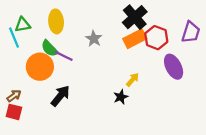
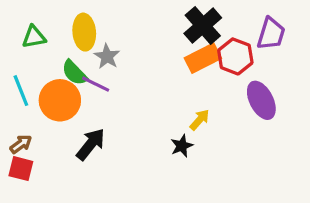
purple trapezoid: (191, 32) -> (271, 34), moved
cyan line: (14, 38) -> (21, 91), moved
gray star: (94, 39) -> (107, 56), moved

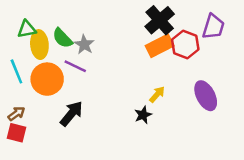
yellow ellipse: (84, 32) -> (39, 45), moved
green semicircle: (74, 73) -> (62, 38), moved
purple ellipse: (261, 100) -> (206, 96), moved

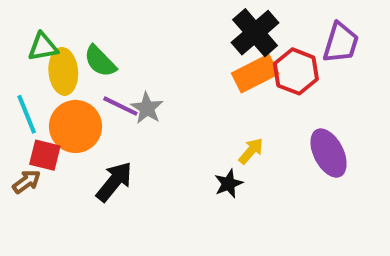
gray star: (84, 45) -> (147, 108), moved
red square: (16, 133) -> (45, 155), moved

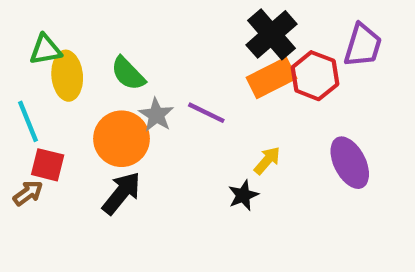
green semicircle: (100, 61) -> (128, 74), moved
purple line: (120, 106) -> (206, 113), moved
orange circle: (76, 126) -> (122, 139), moved

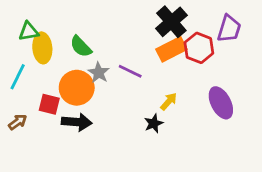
cyan line: (28, 121) -> (18, 77), turned 48
red square: (48, 165) -> (49, 104), moved
black arrow: (122, 193) -> (77, 122), turned 56

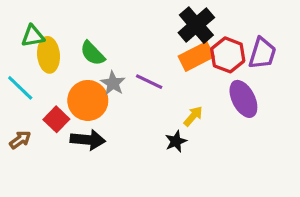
purple trapezoid: (229, 29) -> (262, 53), moved
cyan line: (18, 77) -> (20, 88), turned -72
purple ellipse: (221, 103) -> (243, 99), moved
red square: (49, 104) -> (56, 119), turned 30

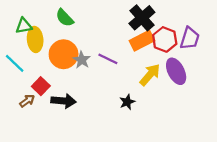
green semicircle: (93, 53) -> (65, 18), moved
orange circle: (88, 100) -> (64, 54), moved
yellow arrow: (193, 116) -> (150, 75), moved, size x1.5
brown arrow: (20, 140) -> (27, 101), moved

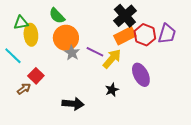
orange circle: (64, 54) -> (66, 38), moved
purple ellipse: (176, 71) -> (141, 75), moved
yellow arrow: (150, 75) -> (112, 59), moved
black arrow: (64, 101) -> (73, 104), moved

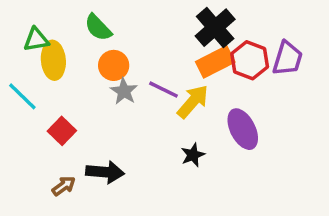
orange circle: (66, 38) -> (114, 65), size x0.7
brown arrow: (24, 89) -> (64, 186), moved
black arrow: (73, 104) -> (105, 172), moved

